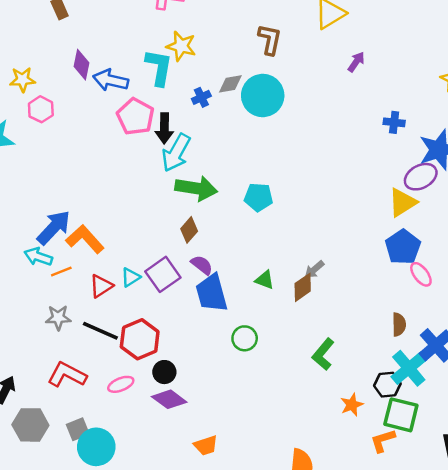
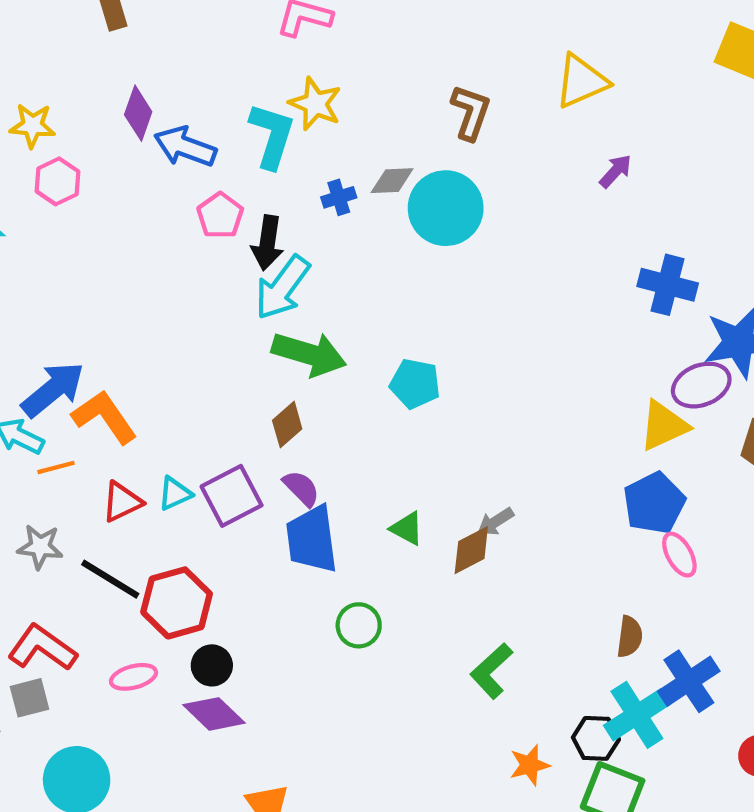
pink pentagon: (136, 117) -> (220, 216), size x0.7
blue cross: (394, 122) -> (668, 285), size x1.5
gray square: (78, 429) -> (30, 698), moved

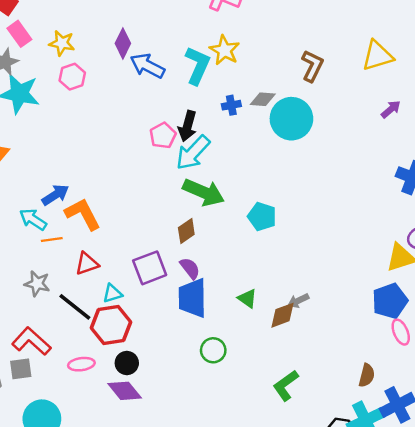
pink pentagon: (220, 216) -> (163, 135), moved
blue arrow: (53, 389) -> (55, 195), size x0.7
cyan triangle: (175, 493) -> (113, 293), moved

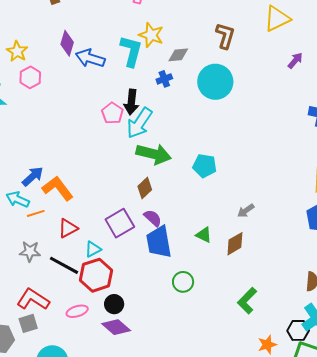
yellow star: (62, 43) -> (17, 51), turned 30
gray diamond: (263, 99) -> (178, 55), moved
gray arrow: (298, 301) -> (246, 211), moved

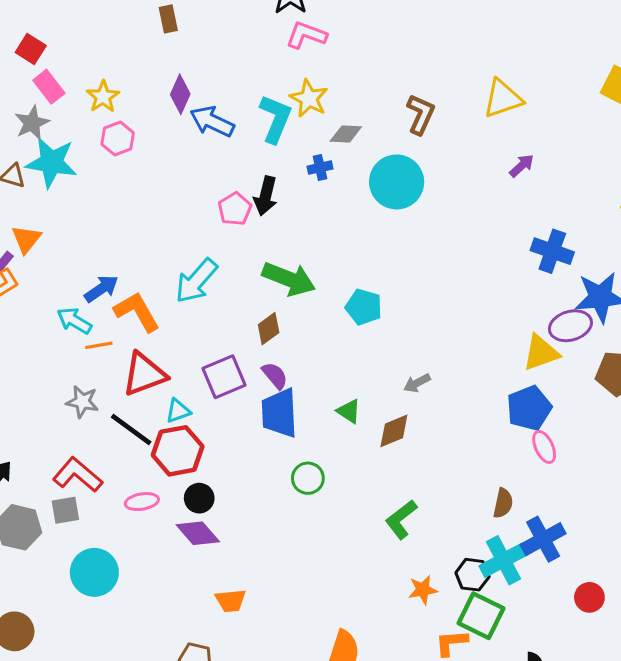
cyan arrow: (139, 123) -> (196, 281), moved
red triangle: (68, 228) -> (144, 374), size x1.5

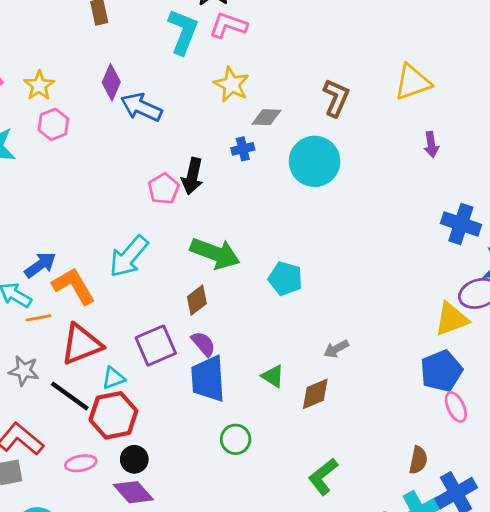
cyan L-shape: (275, 119) -> (183, 32), moved
purple arrow: (522, 166) -> (431, 145), turned 125

